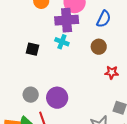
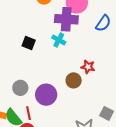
brown circle: (99, 47) -> (74, 80), moved
red star: (112, 72) -> (88, 67), moved

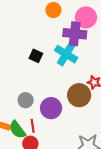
cyan cross: (59, 40) -> (66, 54), size x1.6
brown circle: (74, 80) -> (79, 95), size x1.5

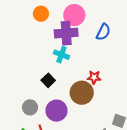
cyan cross: (66, 54) -> (61, 55), size x0.7
black square: (36, 56) -> (48, 80), moved, turned 32

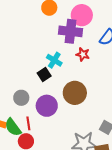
cyan cross: (61, 55) -> (54, 60), moved
red star: (94, 77) -> (83, 54), moved

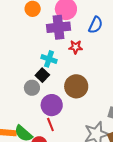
gray circle: (21, 98) -> (32, 88), moved
red line: (28, 123) -> (50, 124), moved

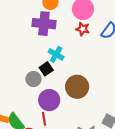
purple cross: (59, 27) -> (44, 24), moved
red star: (76, 47) -> (83, 29), moved

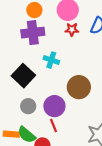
black square: (46, 69) -> (23, 76), moved, size x1.6
gray circle: (33, 79) -> (28, 106), moved

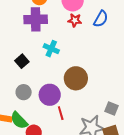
black square: (23, 76) -> (22, 61), size x0.6
red line: (53, 125) -> (61, 113), moved

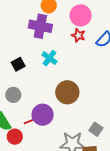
purple circle: (50, 95) -> (43, 115), moved
red line: (61, 113) -> (30, 121), moved, turned 72

